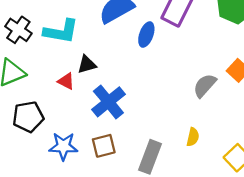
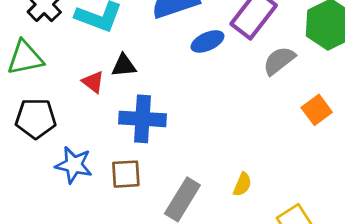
blue ellipse: (146, 35) -> (207, 41), turned 35
gray semicircle: (205, 85) -> (279, 61), moved
blue cross: (108, 102) -> (142, 119), turned 32

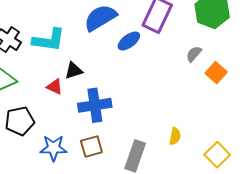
gray semicircle: (279, 61) -> (194, 54), moved, size x0.7

